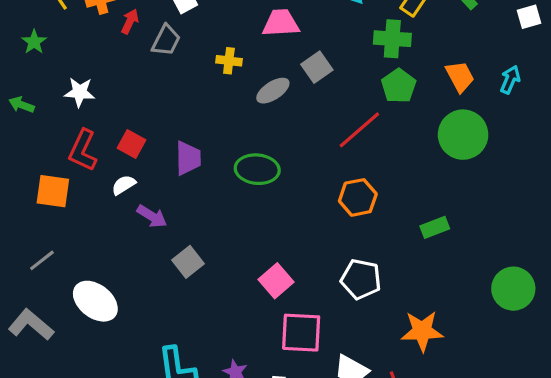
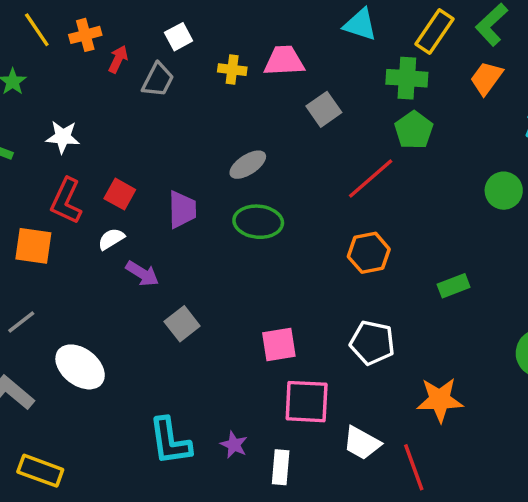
yellow cross: (229, 61) -> (232, 70), moved
orange trapezoid: (460, 76) -> (486, 78), moved, turned -116
gray ellipse: (273, 91) -> (248, 165), moved
green circle: (463, 135) -> (504, 191), moved, size x0.7
pink square: (276, 281) -> (279, 344), turned 32

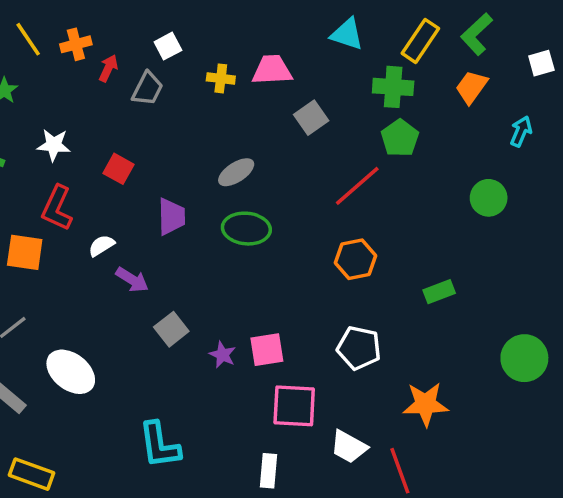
red square: (120, 194) -> (118, 169), moved
purple star: (234, 445) -> (223, 355), moved

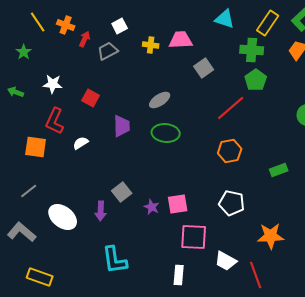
orange cross: (76, 44) -> (66, 25), turned 36
gray trapezoid: (147, 89) -> (108, 51), turned -145
purple arrow: (132, 280) -> (101, 211), moved, turned 60

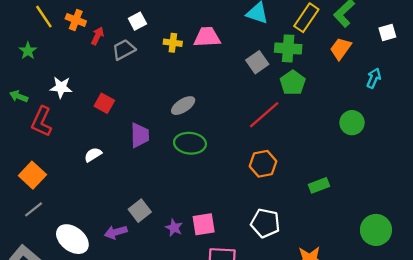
gray square: (204, 68) -> (257, 62), moved
red L-shape: (55, 121) -> (42, 122), moved
orange square: (36, 147) -> (32, 175), moved, turned 35
purple arrow: (101, 211) -> (116, 232), turned 72

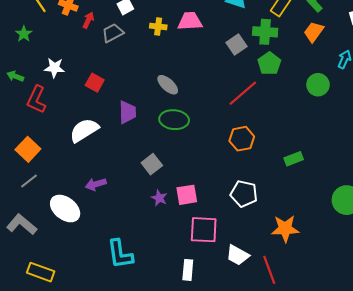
gray ellipse: (183, 106) -> (168, 85), turned 75
green circle: (352, 123) -> (318, 85), moved
white semicircle: (93, 155) -> (84, 130), size x1.8
gray square: (140, 211) -> (152, 164), moved
purple arrow: (116, 232) -> (96, 184), moved

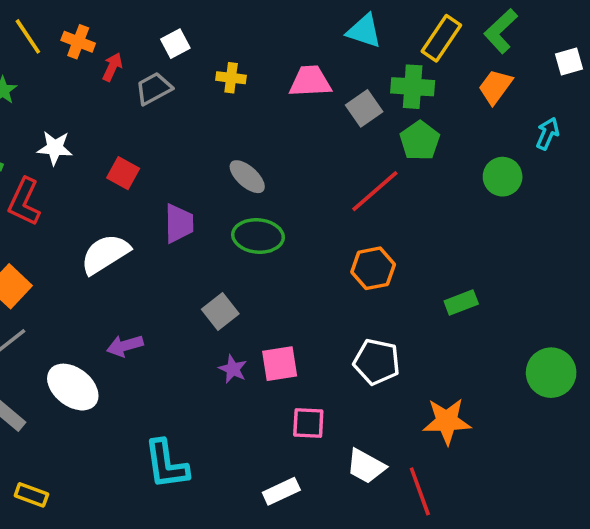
pink trapezoid: (190, 21) -> (310, 81), moved
pink square: (204, 230) -> (308, 423), size x0.7
white rectangle: (188, 270) -> (281, 491), turned 60
yellow rectangle: (41, 272) -> (31, 495), size x0.7

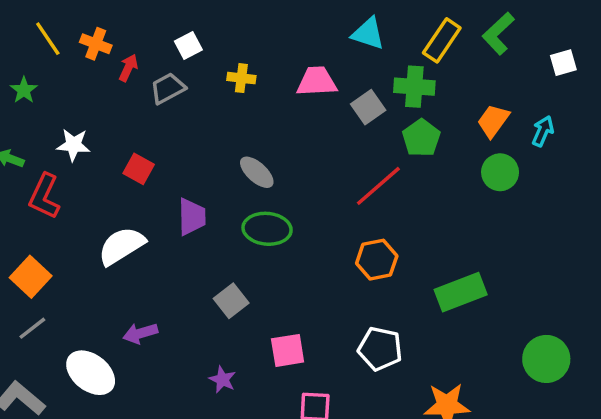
orange trapezoid: (495, 87) -> (493, 121), moved
green rectangle: (461, 303) -> (461, 292), size x1.6
purple star: (233, 369) -> (223, 380), moved

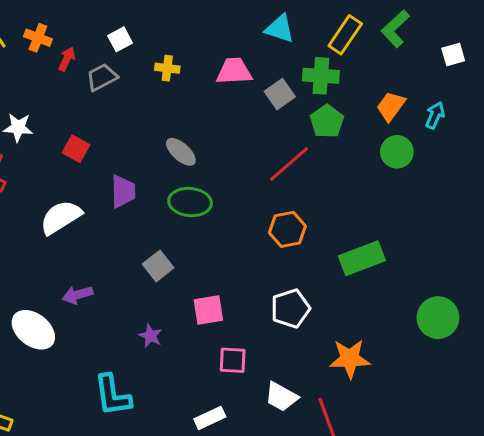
white pentagon: (380, 349) -> (290, 308), turned -30

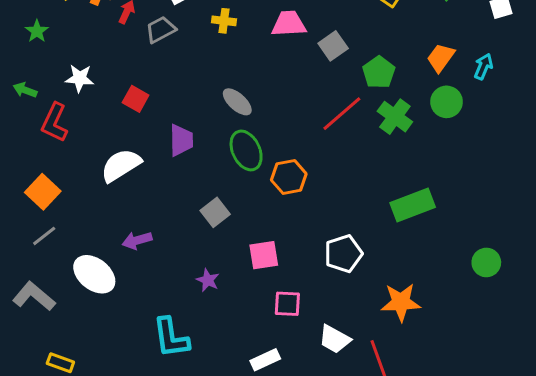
green cross: (321, 76) -> (395, 117), moved, turned 32
green ellipse: (190, 202) -> (246, 150), turned 60
orange hexagon: (287, 229) -> (289, 177), moved
green circle: (438, 318) -> (486, 262), size x0.7

